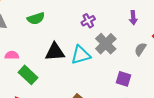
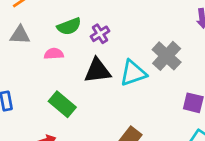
purple cross: (88, 21) -> (100, 34), moved
pink semicircle: (12, 55) -> (54, 54), moved

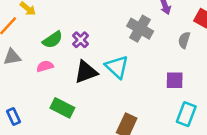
gray cross: (167, 56) -> (140, 29), moved
cyan triangle: (133, 73) -> (117, 67), turned -45

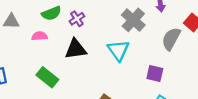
gray semicircle: (184, 40) -> (171, 39), size x1.5
cyan triangle: (117, 67) -> (118, 50), moved

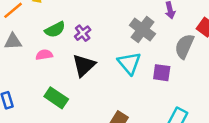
black triangle: (76, 49) -> (84, 65), turned -30
purple square: (155, 74) -> (162, 73), moved

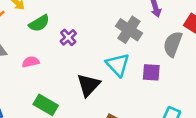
green semicircle: (55, 30) -> (39, 23), moved
black triangle: (84, 65) -> (88, 85), moved

